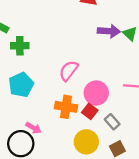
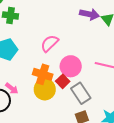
gray rectangle: (112, 122) -> (81, 93), size x1.5
yellow circle: (86, 142) -> (45, 89), moved

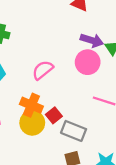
pink circle: (71, 66) -> (88, 62), moved
gray rectangle: (81, 93) -> (74, 131), turned -40

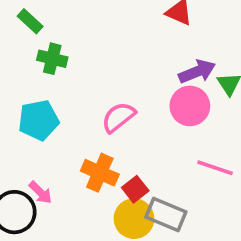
purple arrow: (92, 40) -> (197, 72), turned -40
yellow circle: (32, 123) -> (134, 219), moved

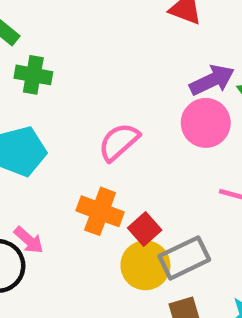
gray rectangle: (166, 215) -> (184, 258), turned -45

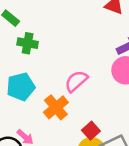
orange cross: (100, 211) -> (56, 107), moved, turned 30

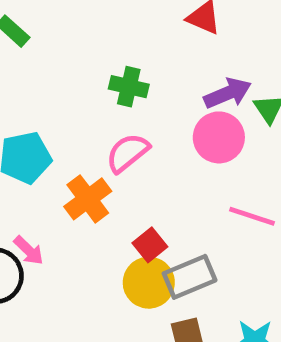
green cross: (28, 43) -> (129, 87), moved

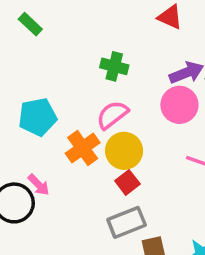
gray rectangle: (190, 277) -> (127, 222), moved
yellow circle: (149, 283) -> (124, 151), moved

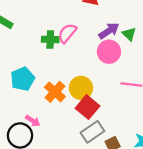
green cross: (114, 66) -> (50, 39), moved
pink semicircle: (112, 115) -> (67, 33), moved
red square: (127, 182) -> (87, 107), size x1.5

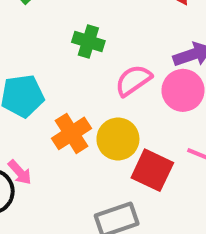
pink semicircle: (67, 33) -> (133, 80), moved
red square: (87, 107) -> (152, 170), moved, turned -30

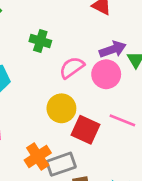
orange cross: (72, 133) -> (38, 156), moved

